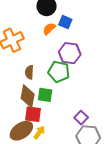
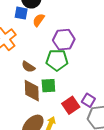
blue square: (65, 22) -> (21, 13), moved
brown semicircle: (29, 72) -> (28, 67), turned -48
red square: (33, 114) -> (71, 105), moved, turned -30

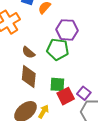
green square: (48, 86) -> (57, 84), moved

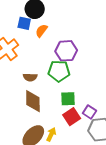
brown semicircle: (28, 52) -> (30, 77), turned -32
green square: (57, 84) -> (68, 99), moved

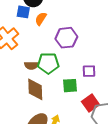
green pentagon: (59, 71) -> (48, 63), moved
purple square: (89, 112) -> (89, 71), moved, turned -32
red square: (72, 117) -> (90, 103), moved

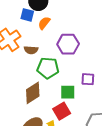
brown semicircle: (31, 66) -> (31, 50), moved
brown diamond: (35, 89) -> (33, 93), turned 55
red square: (90, 103) -> (62, 111), moved

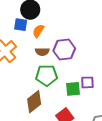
brown semicircle: (31, 50) -> (42, 52), moved
green square: (68, 92) -> (73, 89), moved

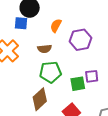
orange semicircle: (38, 31) -> (56, 26), moved
purple hexagon: (64, 50) -> (81, 40), moved

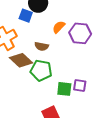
purple hexagon: (81, 40) -> (80, 33), moved
brown diamond: (40, 99) -> (21, 60), moved, turned 70

